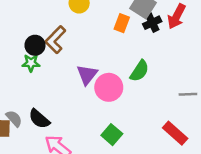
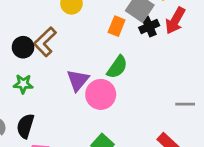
green star: (31, 63) -> (23, 84), moved
green semicircle: (139, 71) -> (117, 67), moved
black semicircle: (39, 119) -> (25, 126), turned 65

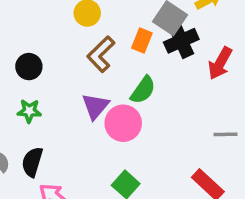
red arrow: (175, 21) -> (220, 63), moved
black cross: (149, 27) -> (181, 41), size x1.4
brown L-shape: (45, 42) -> (101, 54), moved

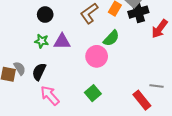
purple triangle: (95, 106) -> (62, 41), moved, turned 42
gray line: (226, 134) -> (156, 86), moved

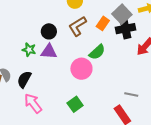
black circle: (45, 15) -> (49, 31), moved
gray line: (156, 86) -> (131, 94), moved

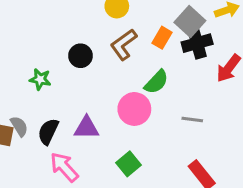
green star: (29, 50) -> (40, 79), moved
purple triangle: (49, 52) -> (86, 128), moved
gray line: (131, 94) -> (192, 119), moved

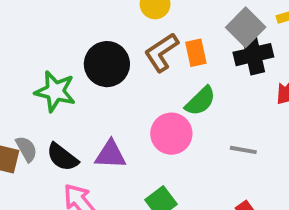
orange rectangle: (162, 38) -> (196, 53), moved, turned -45
black circle: (80, 56) -> (107, 64), size x1.5
green star: (40, 79) -> (55, 91), size x1.5
black semicircle: (48, 131) -> (62, 157), turned -80

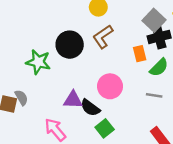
orange rectangle: (196, 53) -> (140, 54), moved
green semicircle: (200, 101) -> (159, 67), moved
black semicircle: (62, 157) -> (90, 108), moved

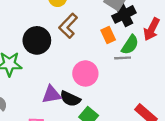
gray line: (154, 95) -> (123, 58), moved

